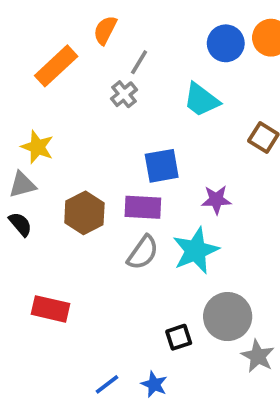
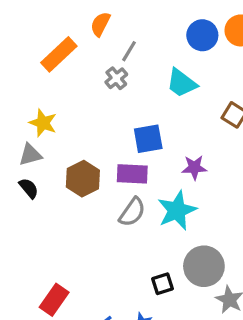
red rectangle: (51, 309) -> (54, 300), moved, turned -68

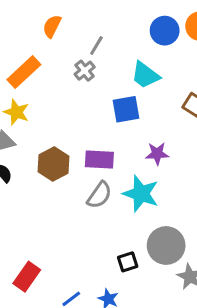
orange semicircle: (100, 24) -> (52, 26), moved
orange rectangle: (59, 54) -> (24, 72), moved
blue square: (148, 139) -> (126, 109), moved
cyan star: (177, 210) -> (141, 194), turned -30

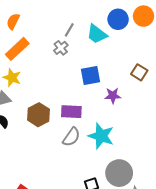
orange semicircle: (52, 26) -> (13, 21), moved
cyan trapezoid: (145, 75) -> (97, 34), moved
purple star: (157, 154) -> (113, 96), moved

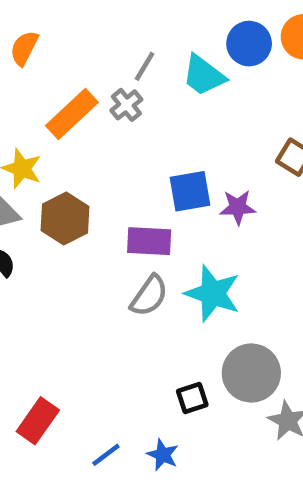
orange rectangle: (17, 49) -> (72, 114), moved
blue square: (90, 75) -> (190, 191), moved
brown hexagon: (39, 115) -> (65, 219), moved

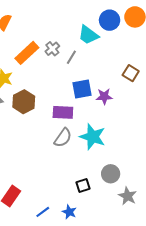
gray line: (145, 66) -> (71, 57), moved
gray circle: (251, 373) -> (111, 174), size x0.7

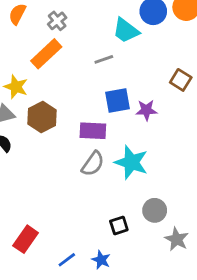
gray cross: (52, 49) -> (57, 21), moved
gray line: (71, 57) -> (104, 59), turned 40

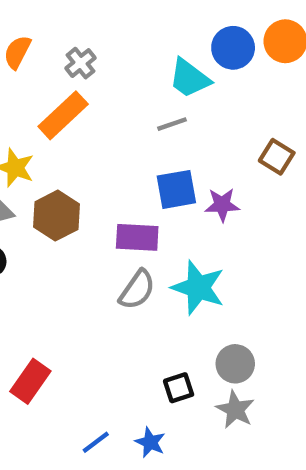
gray line: (104, 59) -> (172, 124), moved
red rectangle: (26, 239) -> (30, 381), moved
gray star: (177, 239) -> (235, 410), moved

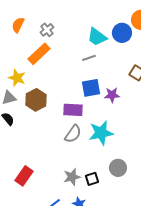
blue circle: (233, 48) -> (122, 33), moved
cyan star: (198, 288) -> (101, 133), turned -30
gray star: (235, 410) -> (72, 177), moved, turned 30

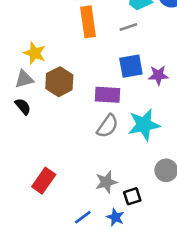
orange rectangle: (39, 54) -> (88, 22), moved, turned -55
black square: (92, 179) -> (132, 196), moved

